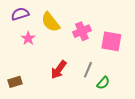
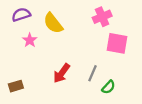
pink cross: (82, 31) -> (102, 17), moved

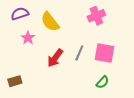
pink square: (117, 43) -> (104, 53), moved
red arrow: (62, 73) -> (55, 58), moved
gray line: (93, 73) -> (79, 53), moved

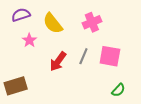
pink cross: (96, 16) -> (92, 22), moved
brown rectangle: (15, 81) -> (16, 86), size x1.5
green semicircle: (102, 82) -> (118, 90), moved

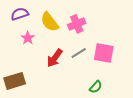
pink cross: (92, 22) -> (77, 24), moved
gray line: (83, 56) -> (79, 53), turned 35
green semicircle: (118, 90) -> (96, 87), moved

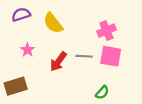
pink cross: (77, 24) -> (106, 31), moved
pink star: (28, 38) -> (27, 50), moved
gray line: (79, 53) -> (84, 56), turned 35

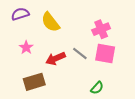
gray line: (84, 56) -> (80, 53), turned 35
red arrow: (58, 62) -> (56, 59), turned 30
brown rectangle: (16, 86) -> (34, 82), moved

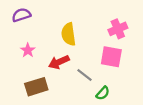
yellow semicircle: (51, 22) -> (68, 34), moved, turned 30
pink cross: (101, 29) -> (118, 29), moved
gray line: (80, 53) -> (85, 75), moved

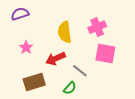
pink cross: (118, 29) -> (97, 27), moved
green semicircle: (103, 93) -> (70, 88), moved

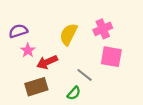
purple semicircle: (20, 14) -> (18, 31), moved
yellow semicircle: (65, 32) -> (69, 34), turned 35
red arrow: (56, 59) -> (47, 62), moved

